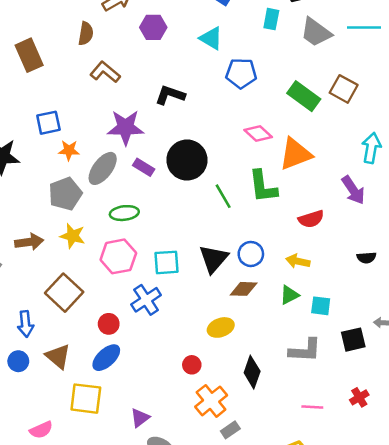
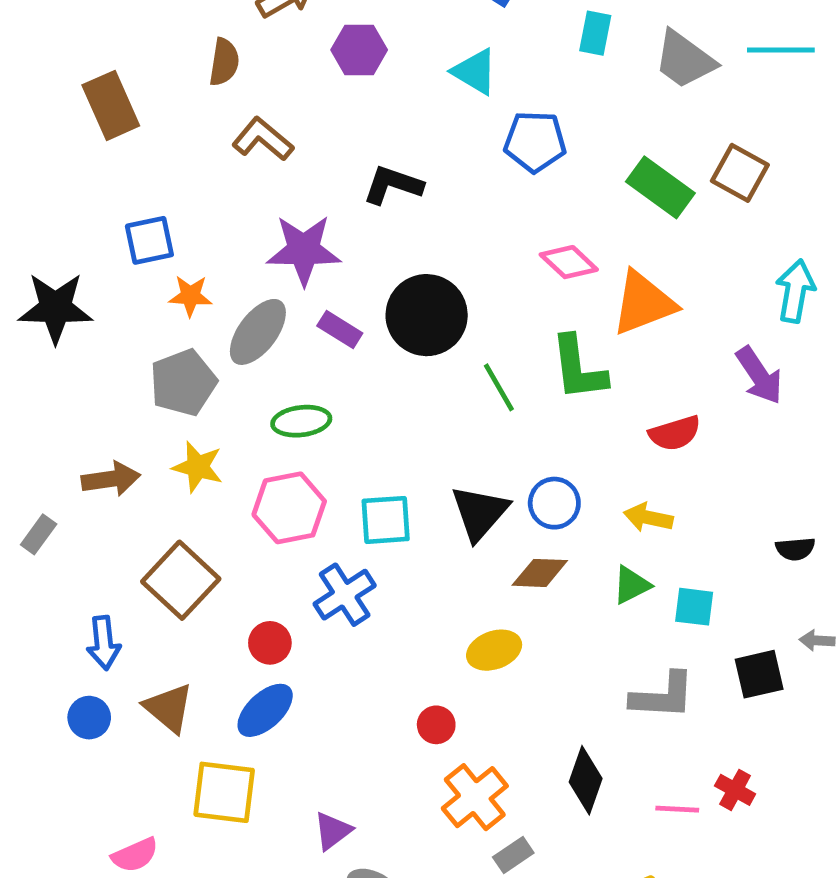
black semicircle: (367, 258) -> (795, 549), moved
black diamond: (252, 372) -> (586, 780), moved
red cross: (359, 397) -> (735, 790), moved, turned -30

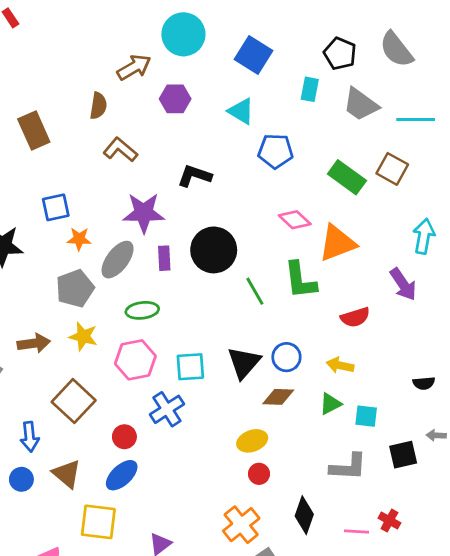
cyan line: (781, 50) -> (416, 119), moved
purple rectangle: (340, 330) -> (164, 258), turned 55
red circle: (436, 725) -> (259, 474), moved

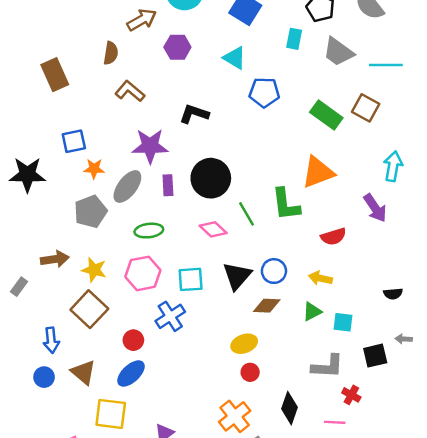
pink diamond: (295, 220) -> (213, 229), moved
yellow star: (83, 336) -> (94, 270), moved
red cross: (389, 521) -> (351, 395), moved

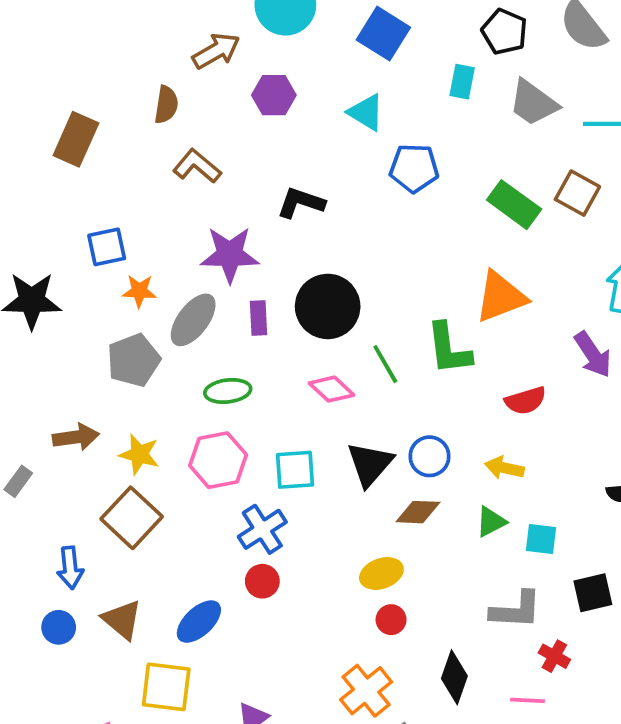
brown rectangle: (55, 75) -> (76, 139), turned 48
red circle: (133, 340) -> (262, 581), moved

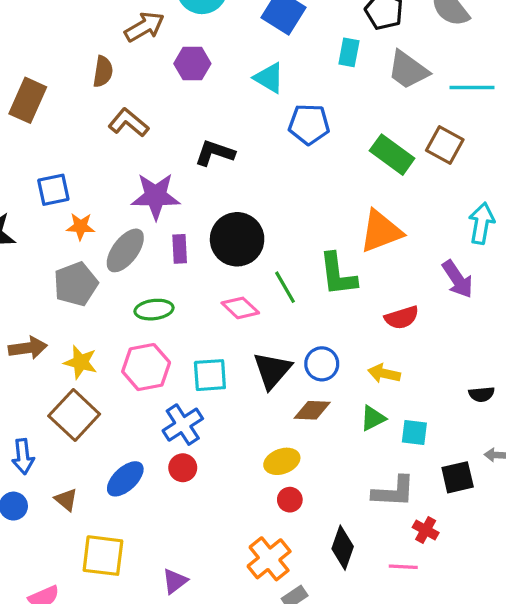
brown triangle: (122, 620) -> (66, 500), size x0.7
blue ellipse: (199, 622) -> (125, 479), moved

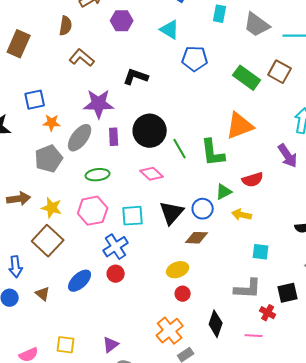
green line: (285, 287) -> (180, 149), moved
green triangle: (373, 418) -> (224, 192), moved
black square: (458, 477) -> (288, 293), moved
yellow square: (103, 556) -> (66, 345), moved, size x0.7

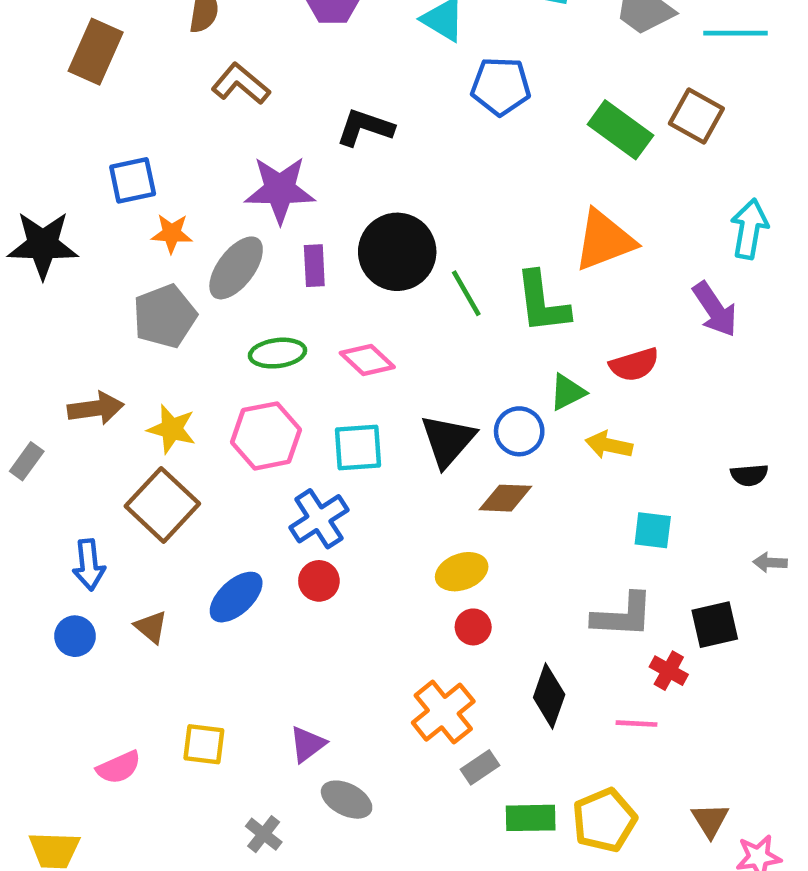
pink diamond: (152, 174) -> (367, 360), moved

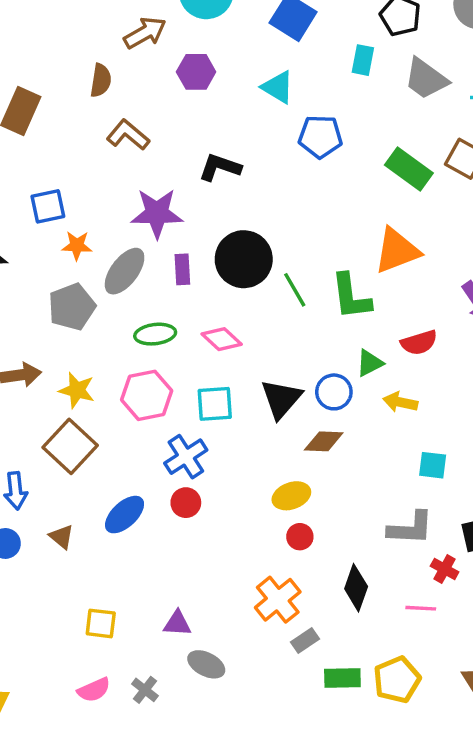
purple triangle: (307, 744) -> (177, 623), turned 40
pink semicircle: (119, 767) -> (94, 690), moved

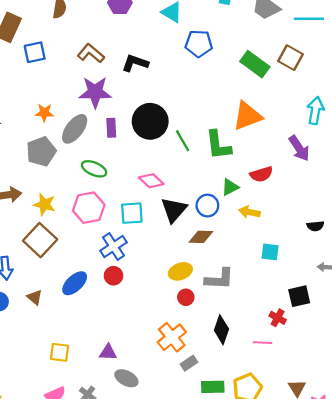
brown L-shape: (128, 135) -> (91, 53), moved
blue square: (48, 206) -> (35, 52), moved
green ellipse: (155, 334) -> (94, 169), turned 30
pink diamond: (222, 339) -> (151, 181), moved
gray L-shape: (411, 528) -> (219, 279), moved

